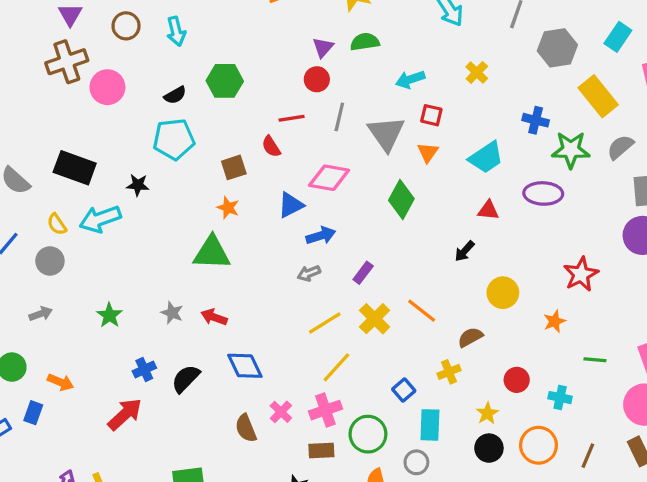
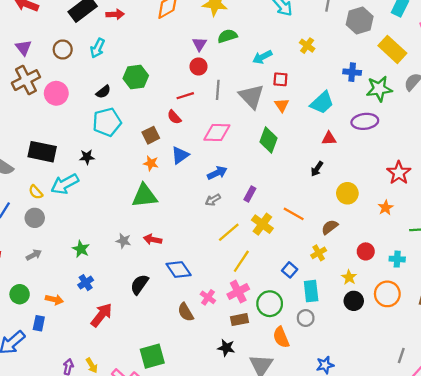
cyan arrow: (176, 31) -> (97, 48), turned 48
blue triangle: (291, 205) -> (180, 155), moved
blue cross: (144, 370) -> (86, 283), moved

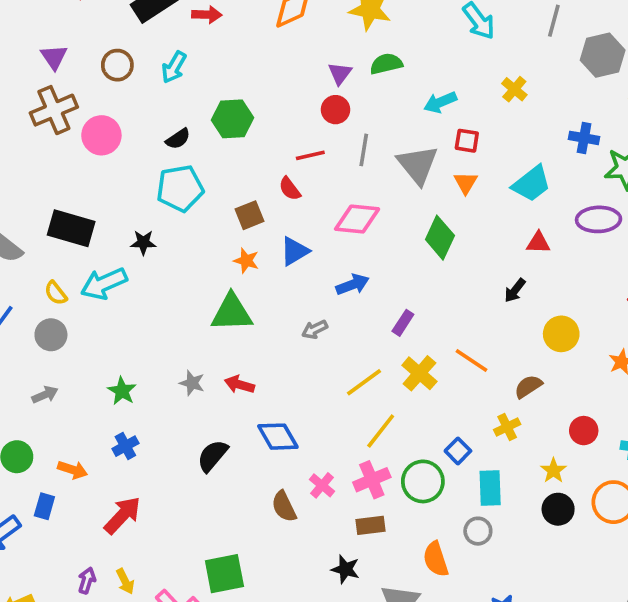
gray arrow: (213, 200) -> (315, 329), moved
green circle: (270, 304) -> (423, 481), moved
red arrow: (102, 315) -> (122, 515), moved

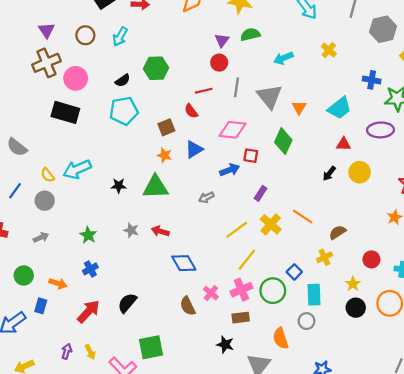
red square: (467, 141) -> (251, 156), moved
black rectangle: (71, 228) -> (65, 112), moved
black star: (143, 242) -> (119, 186), moved
yellow circle: (561, 334) -> (360, 172), moved
black semicircle: (213, 456) -> (127, 303), moved

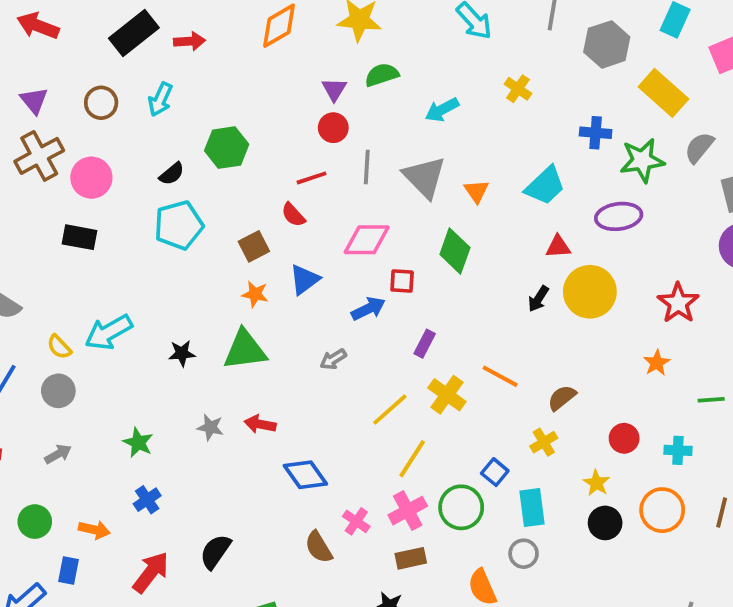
black rectangle: (65, 112) -> (79, 237), size x0.7
yellow circle: (360, 172) -> (590, 292), size x1.4

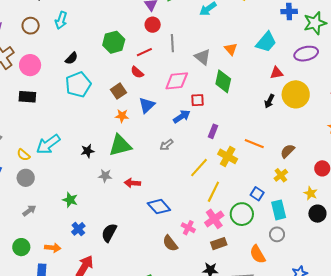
green hexagon: (227, 148) -> (114, 42), moved
gray triangle: (424, 177) -> (203, 57), moved, size x0.7
gray star: (210, 427) -> (105, 176), moved
black semicircle: (215, 552) -> (109, 233), moved

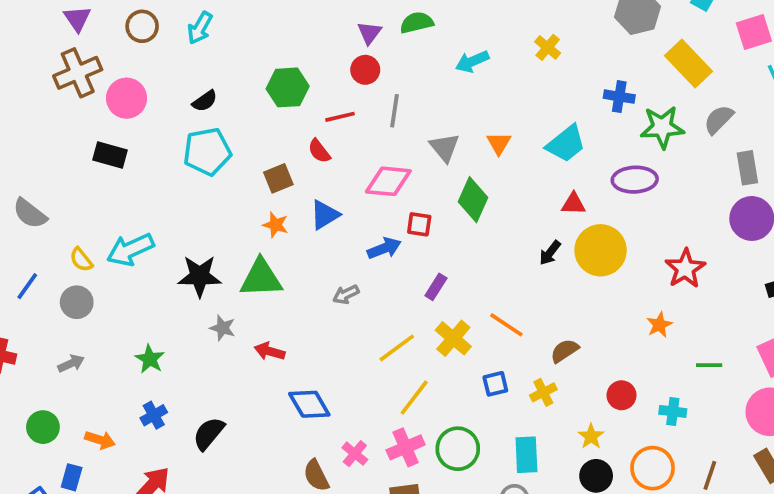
black star: (88, 151) -> (200, 276), size x1.6
blue square: (257, 194) -> (495, 384), moved, turned 32

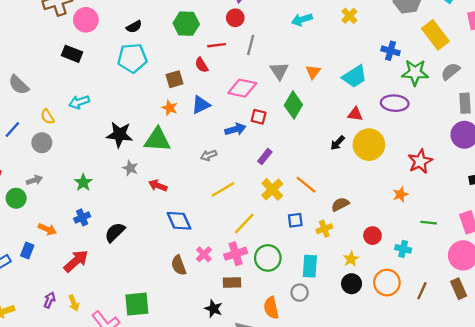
cyan arrow: (130, 250) -> (79, 102), moved, size x0.7
yellow line: (397, 348) -> (223, 189), moved
green circle: (43, 427) -> (16, 198), moved

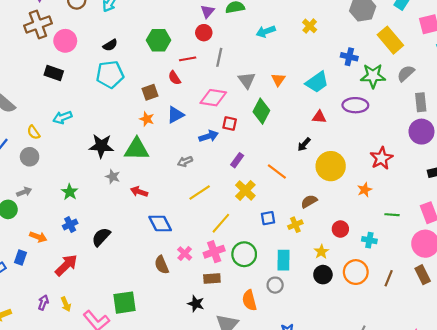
yellow circle: (369, 145) -> (331, 166), moved
orange line: (306, 185) -> (277, 172), moved

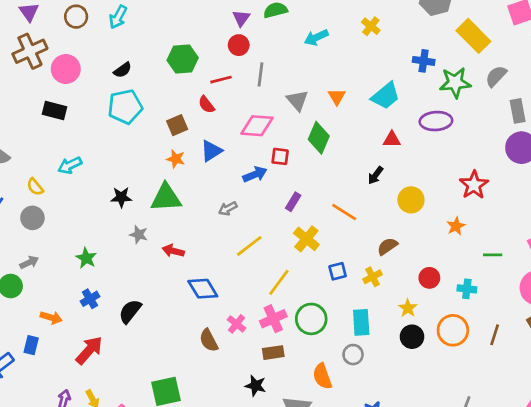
black star: (101, 146) -> (121, 197), size x0.7
yellow circle: (331, 166) -> (411, 200), size x0.7

